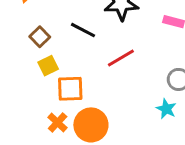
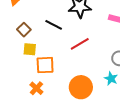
yellow square: (48, 66) -> (30, 49), turned 32
orange circle: (91, 125) -> (81, 87), moved

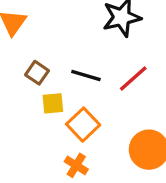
black line: (54, 25) -> (86, 76), moved
orange square: (45, 65) -> (83, 125), turned -30

